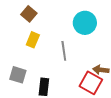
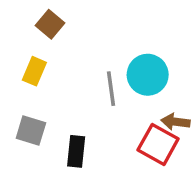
cyan circle: (85, 23) -> (148, 75), moved
yellow rectangle: (33, 40) -> (34, 71), moved

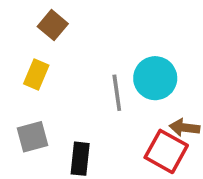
gray square: (31, 130) -> (33, 137), turned -32

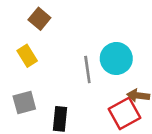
yellow rectangle: (36, 75) -> (27, 56), turned -55
red square: (166, 151) -> (124, 113), turned 32

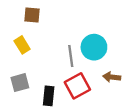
brown square: (39, 19) -> (32, 15), turned -35
red square: (124, 113) -> (77, 86), moved

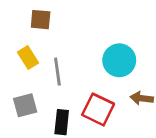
gray line: (71, 56) -> (57, 72), moved
red square: (77, 86) -> (98, 109), turned -35

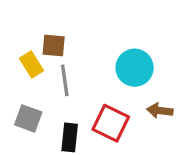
brown square: (41, 20) -> (54, 45), moved
gray square: (25, 105) -> (28, 118), turned 35

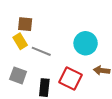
brown square: (54, 45) -> (25, 24), moved
gray line: (65, 80) -> (41, 51), turned -60

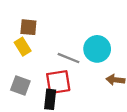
gray line: (41, 51) -> (68, 58), moved
red square: (70, 78) -> (58, 82), moved, turned -35

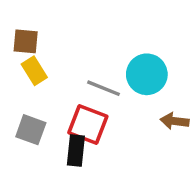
brown square: (28, 27) -> (26, 41), moved
red square: (58, 82) -> (88, 124), turned 30

